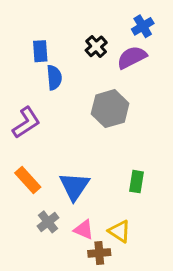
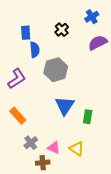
purple semicircle: (132, 57) -> (98, 43), moved
gray hexagon: (110, 109) -> (56, 70), moved
blue triangle: (74, 186) -> (65, 106), moved
brown cross: (99, 253) -> (43, 163), moved

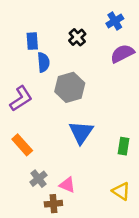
green rectangle: (88, 117) -> (124, 146), moved
yellow triangle: (77, 149) -> (121, 191), moved

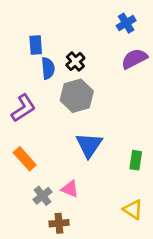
black cross: (77, 37) -> (75, 61), moved
pink triangle: (67, 185) -> (70, 189), moved

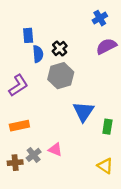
blue triangle: (89, 145) -> (84, 112), moved
orange rectangle: (25, 159) -> (19, 126), turned -60
brown cross: (59, 223) -> (15, 163), moved

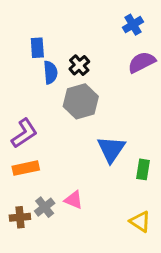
purple L-shape: (18, 85) -> (24, 133), moved

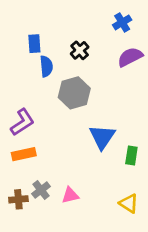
black cross: (79, 65) -> (80, 50), moved
pink triangle: (74, 200) -> (70, 195), moved, turned -36

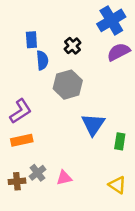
blue cross: (122, 22) -> (111, 20), size x1.6

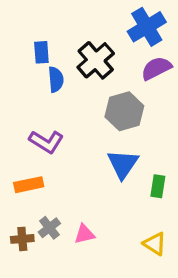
black cross: (73, 46) -> (96, 60), size x1.6
gray hexagon: (68, 85) -> (124, 111), moved
purple L-shape: (21, 111) -> (46, 142), moved, turned 65

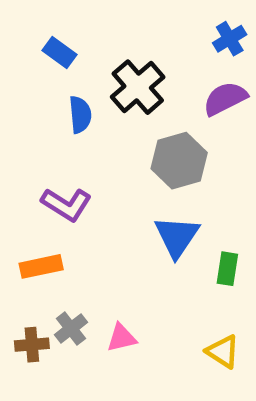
blue cross: (147, 27) -> (230, 39), moved, size x0.6
blue rectangle: (41, 52) -> (59, 53), moved, turned -50

